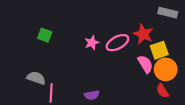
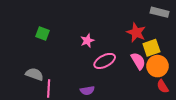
pink ellipse: (117, 43) -> (105, 61), moved
red semicircle: (162, 91) -> (163, 86), moved

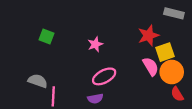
red star: (136, 32) -> (148, 35), turned 30
pink ellipse: (105, 61) -> (104, 76), moved

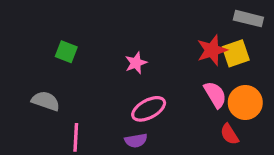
yellow square: (165, 52) -> (236, 53), moved
gray semicircle: (38, 81) -> (46, 101), moved
red semicircle: (177, 94) -> (229, 134), moved

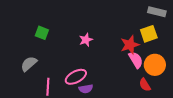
red star: (212, 50) -> (130, 45), moved
gray semicircle: (46, 101) -> (29, 64), turned -60
pink ellipse: (149, 109) -> (76, 77), moved

